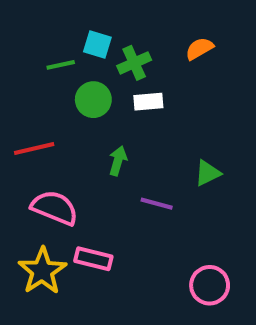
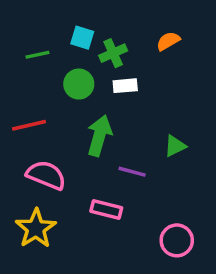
green line: (61, 65) -> (38, 55), moved
green arrow: (118, 161) -> (99, 136), size x1.6
pink rectangle: (93, 259) -> (106, 209), moved

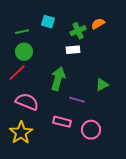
green cross: (113, 53) -> (78, 31), moved
green circle: (79, 84) -> (24, 52), moved
red line: (29, 125) -> (17, 73), turned -30
pink circle: (177, 240) -> (91, 130), moved

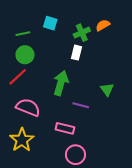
white rectangle: (73, 50) -> (77, 53), turned -72
green triangle: (102, 85) -> (107, 89), turned -40
pink circle: (91, 130) -> (75, 155), moved

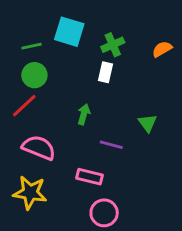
cyan square: (50, 23) -> (69, 32), size x1.5
orange semicircle: (103, 25) -> (162, 49), moved
green arrow: (61, 83) -> (84, 114), size x0.6
yellow star: (22, 140) -> (30, 193), turned -30

